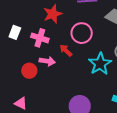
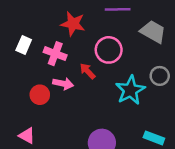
red star: (53, 14) -> (73, 24), turned 30

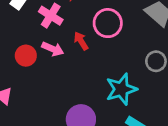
cyan star: (130, 90) -> (121, 89), moved

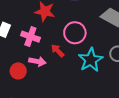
cyan star: (121, 89) -> (91, 60), moved

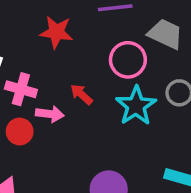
pink circle: (75, 33) -> (128, 60), moved
pink cross: (30, 37) -> (21, 89), moved

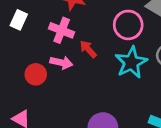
pink cross: (21, 89) -> (62, 30), moved

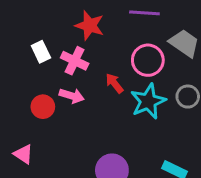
white rectangle: (19, 20) -> (41, 52), moved, turned -54
red arrow: (88, 49) -> (114, 83), moved

